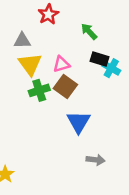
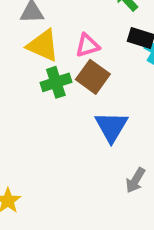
yellow triangle: (30, 64) -> (43, 45), turned -30
gray arrow: (96, 160) -> (135, 180), turned 114

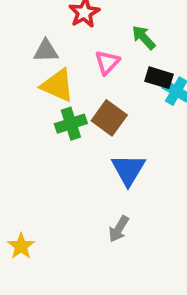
pink triangle: (87, 45) -> (107, 62), moved, turned -30
gray arrow: (135, 180) -> (119, 229), moved

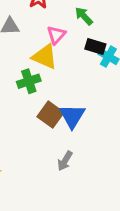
yellow triangle: (57, 85) -> (45, 57), moved
brown square: (109, 118) -> (50, 115), moved

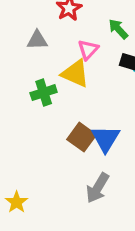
green cross: (29, 81) -> (44, 93), moved
gray arrow: (65, 161) -> (98, 188), size x1.4

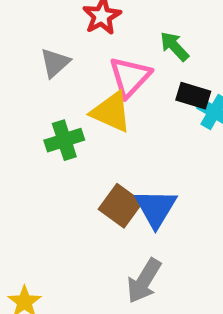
gray triangle: (37, 40) -> (55, 63), turned -40
pink triangle: (88, 50) -> (130, 77), size x1.4

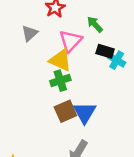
green cross: (64, 140) -> (60, 81), moved
brown square: (121, 206) -> (65, 111), turned 30

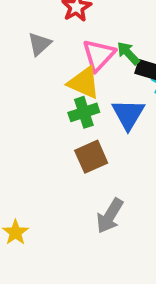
green arrow: (95, 24) -> (128, 53), moved
blue triangle: (85, 113) -> (128, 114), moved

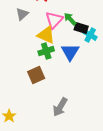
brown square: (91, 157) -> (36, 75), moved

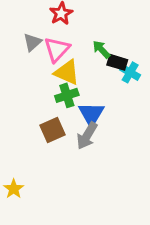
pink triangle: (54, 20) -> (57, 49), moved
blue triangle: (70, 52) -> (91, 114), moved
gray arrow: (60, 107) -> (87, 136), moved

